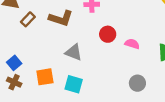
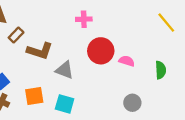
brown L-shape: (61, 18) -> (40, 51), moved
red circle: (108, 34) -> (101, 51), size x1.5

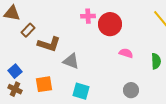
red circle: (101, 51) -> (110, 24), moved
cyan square: (65, 104) -> (81, 91), moved

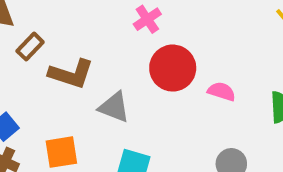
pink cross: (88, 16) -> (147, 19), turned -32
red circle: (110, 24) -> (173, 68), moved

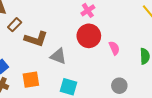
pink cross: (147, 19) -> (88, 10), moved
pink semicircle: (222, 91) -> (114, 48), turned 48

